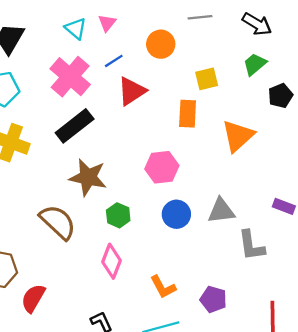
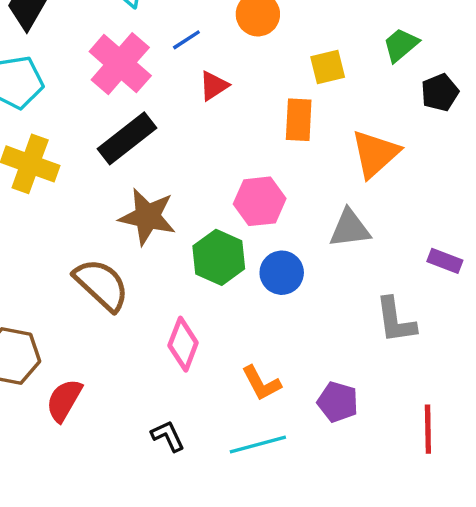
red triangle: (132, 91) -> (214, 86), size x0.7
gray triangle: (221, 211) -> (350, 229), moved
green hexagon: (118, 215) -> (219, 257), moved, size x1.4

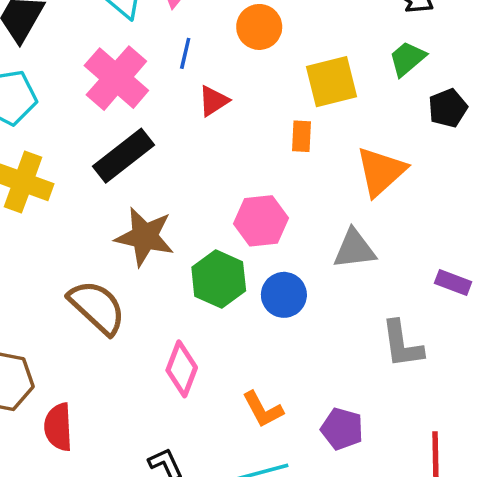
blue line: (186, 40) -> (185, 53), turned -44
yellow square: (328, 67) -> (331, 82), size x1.4
orange rectangle: (299, 120) -> (302, 136), size x0.7
red semicircle: (64, 400) -> (58, 427), turned -33

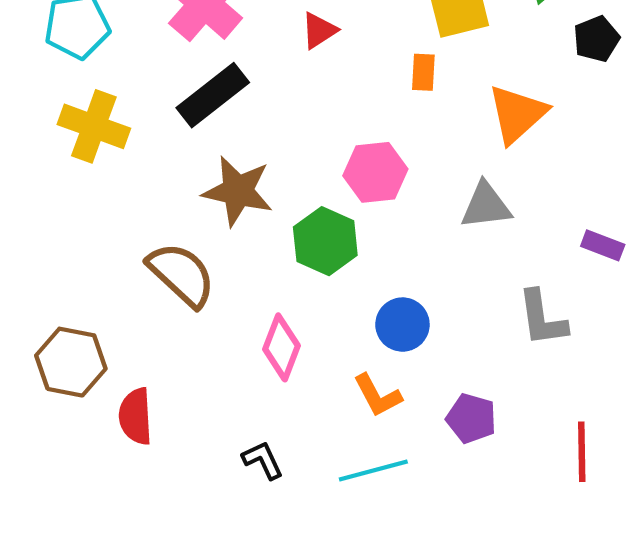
blue circle: (284, 295) -> (402, 325), moved

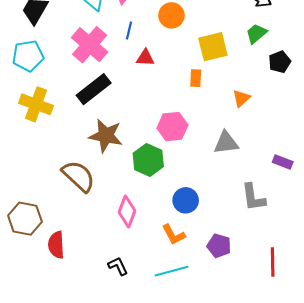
red triangle: (319, 30) -> (145, 58), turned 36
orange triangle: (517, 114) -> (241, 98), size x0.6

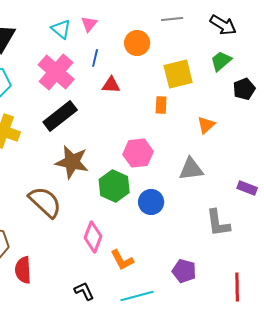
blue circle: (186, 200) -> (151, 202), moved
orange L-shape: (173, 235) -> (122, 260), moved

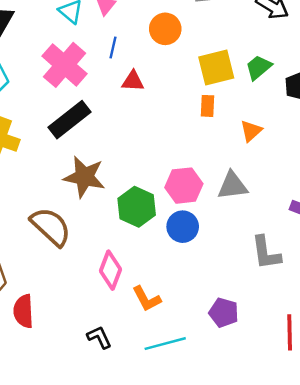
green trapezoid: (221, 61) -> (259, 67), moved
orange rectangle: (161, 105) -> (208, 106), moved
pink hexagon: (138, 153) -> (184, 186), moved

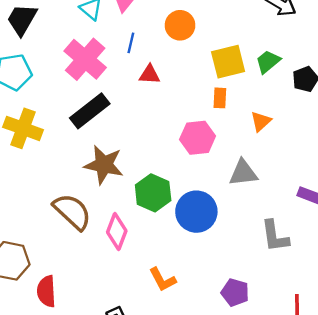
pink hexagon: (184, 186) -> (198, 138), moved
blue circle: (183, 227) -> (196, 212), size x1.4
pink diamond: (111, 270) -> (117, 232), moved

